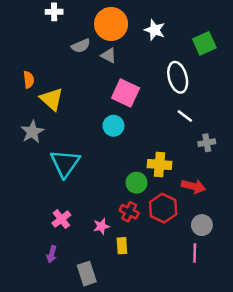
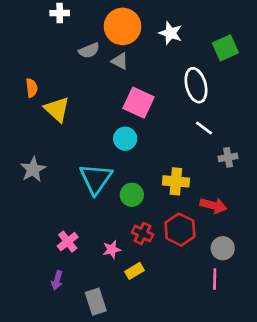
gray star: (32, 132) -> (33, 169), moved
cyan triangle: (65, 163) -> (96, 179), moved
green circle: (136, 183) -> (132, 195), moved
yellow rectangle: (122, 246) -> (135, 271), turned 63

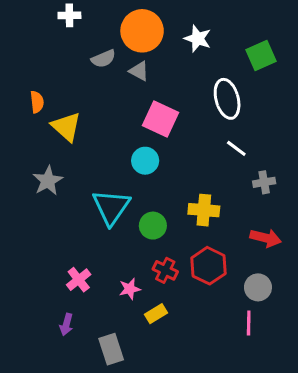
gray star: (33, 169) -> (48, 181), moved
red arrow: (213, 205) -> (266, 238), moved

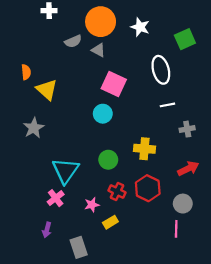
white line: (236, 148) -> (167, 105), turned -48
cyan triangle: (111, 207) -> (65, 171), moved
red arrow: (266, 238) -> (188, 168), turned -40

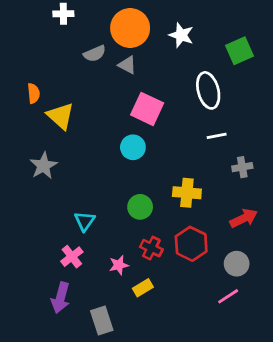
cyan triangle: (65, 171) -> (85, 221), size x0.6
pink line: (176, 229) -> (228, 296), turned 56
purple arrow: (47, 230) -> (61, 298), size x1.5

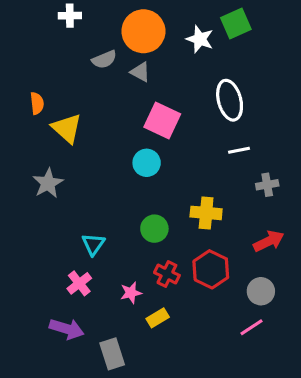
green square: (239, 51) -> (236, 23), moved
purple arrow: (61, 298) -> (67, 329), turned -88

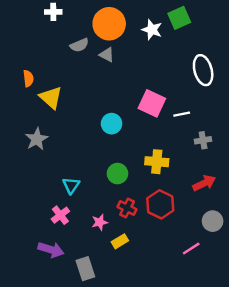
white ellipse: (230, 100) -> (203, 70), moved
pink square: (162, 121) -> (152, 103), moved
gray circle: (261, 291) -> (213, 221), moved

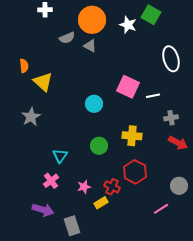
green square: (179, 18) -> (151, 15), turned -36
red arrow: (204, 183) -> (178, 143), moved, turned 54
red cross: (127, 208) -> (112, 187), moved

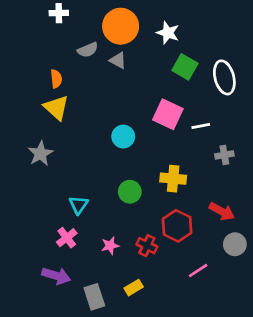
green square: (151, 15) -> (185, 67), moved
orange semicircle: (24, 66) -> (56, 79), moved
red arrow: (178, 143) -> (222, 211), moved
yellow rectangle: (101, 203) -> (134, 288), moved
pink line: (161, 209) -> (198, 271), moved

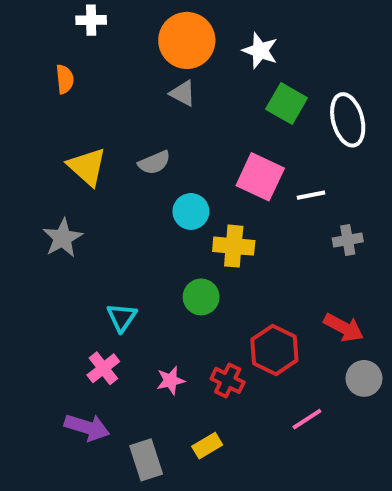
gray semicircle: (88, 50) -> (154, 163), moved
orange semicircle: (56, 79) -> (65, 79), moved
yellow cross: (173, 179) -> (234, 246), moved

